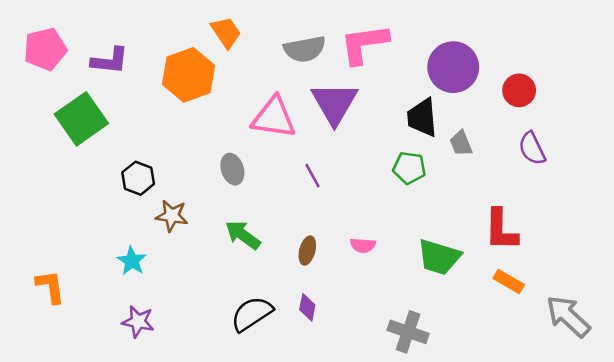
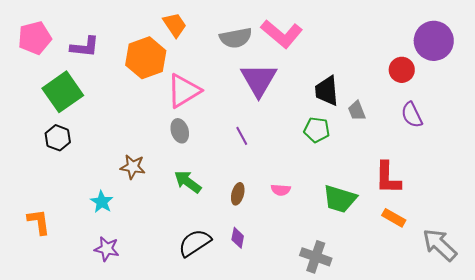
pink L-shape: (364, 44) -> (282, 34), turned -132
purple circle: (453, 67) -> (434, 41), moved
pink triangle: (274, 118) -> (184, 91), moved, turned -39
black hexagon: (138, 178) -> (58, 138), moved

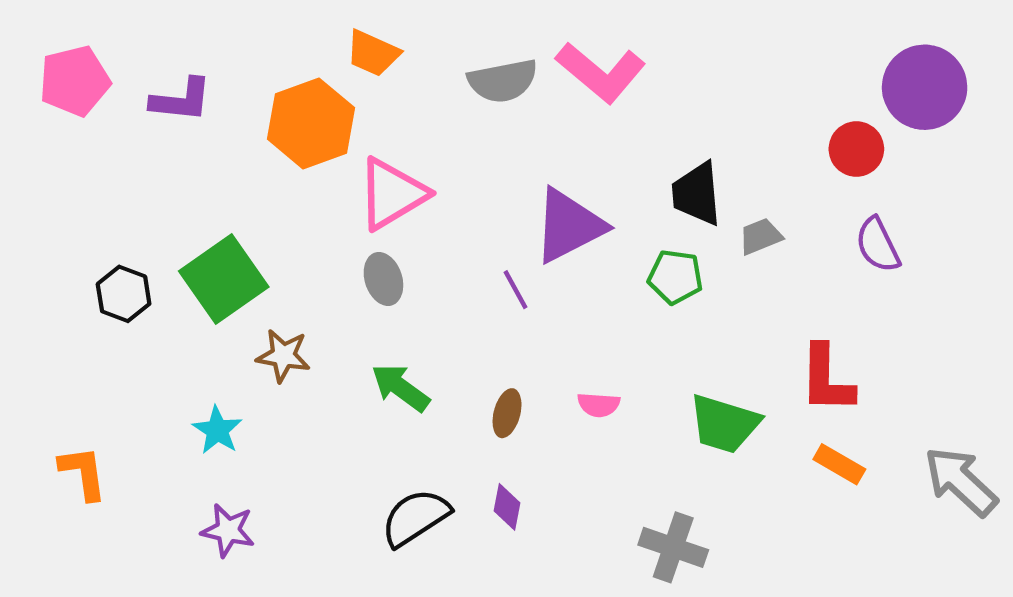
orange trapezoid: (175, 25) -> (373, 53), turned 148
purple triangle: (259, 80) -> (569, 226), moved, turned 33
green square: (63, 92) -> (224, 279), moved
gray trapezoid: (357, 111) -> (761, 236), turned 90
gray arrow: (440, 245) -> (961, 481), moved

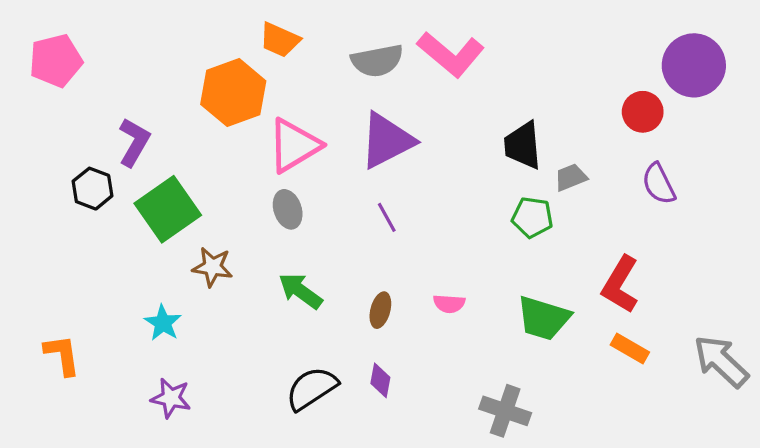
purple L-shape: (181, 100) -> (134, 142), moved, turned -66
purple triangle: (569, 226) -> (387, 141), moved
green pentagon: (675, 277) -> (532, 217), moved
black hexagon: (124, 294) -> (93, 189), moved
red L-shape: (827, 379) -> (620, 285), turned 30

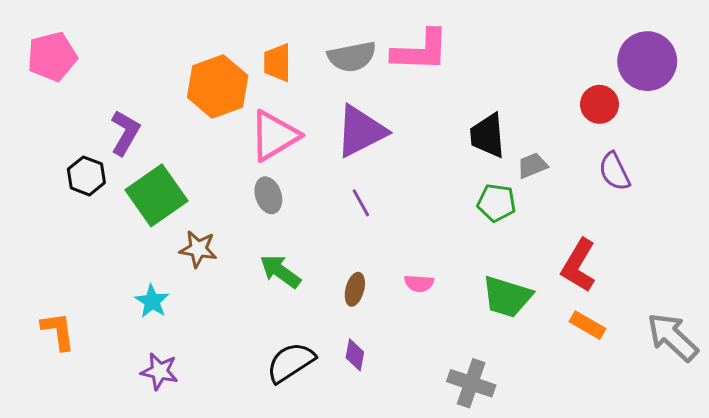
orange trapezoid: (280, 40) -> (277, 63), moved, turned 66
pink L-shape: (451, 54) -> (420, 51), turned -38

